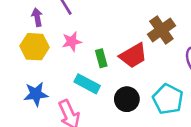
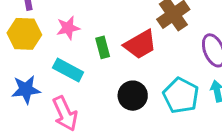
cyan rectangle: (87, 84) -> (68, 70), moved

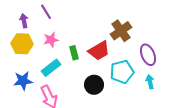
cyan rectangle: (68, 70) -> (51, 68), turned -66
cyan pentagon: (181, 96) -> (122, 72), moved, turned 30

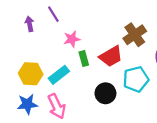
pink star: (51, 40) -> (72, 39), moved
yellow hexagon: (22, 44) -> (31, 74), moved
blue star: (23, 81) -> (27, 104), moved

